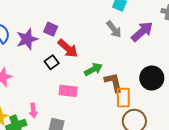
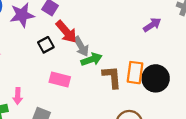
gray arrow: (114, 29) -> (81, 46), moved
purple arrow: (142, 32) -> (152, 25), size x0.7
orange rectangle: (123, 98) -> (135, 73), moved

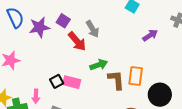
black square: (46, 45) -> (57, 81), moved
gray arrow: (81, 46) -> (93, 29), moved
black circle: (156, 78) -> (160, 95), moved

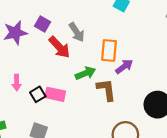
purple arrow: (150, 35) -> (124, 67), moved
orange rectangle: (136, 76) -> (109, 50), moved
pink arrow: (36, 96) -> (17, 83), moved

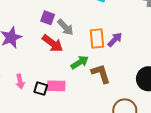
purple square: (42, 24) -> (48, 18), moved
purple arrow: (124, 67) -> (115, 40), moved
black square: (38, 94) -> (41, 89), turned -32

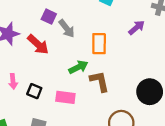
purple arrow: (115, 40) -> (137, 28), moved
red arrow: (53, 43) -> (38, 44), moved
pink rectangle: (56, 86) -> (65, 97), moved

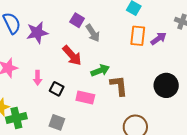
red arrow: (38, 44) -> (72, 55), moved
orange rectangle: (99, 44) -> (138, 36), moved
black circle: (150, 92) -> (166, 85), moved

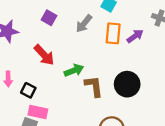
gray arrow: (93, 33) -> (84, 24), moved, turned 72
black circle: (166, 85) -> (127, 84), moved
pink rectangle: (85, 98) -> (38, 112), moved

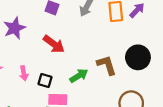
green arrow: (74, 70) -> (79, 76), moved

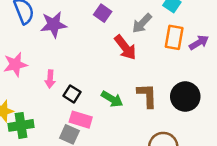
red arrow: (54, 44) -> (125, 47), moved
green arrow: (79, 76) -> (112, 99), turned 48

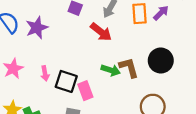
black square: (72, 94) -> (66, 81), size x1.5
green arrow: (112, 99) -> (111, 70), moved
pink rectangle: (81, 120) -> (85, 91), moved, turned 66

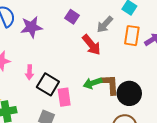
black circle: (161, 61) -> (129, 93), moved
green arrow: (111, 70) -> (93, 83), turned 132

